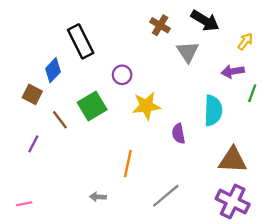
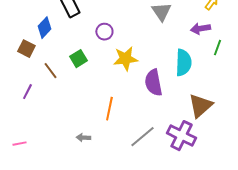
green square: (92, 106) -> (78, 59), size x0.7
purple semicircle: (179, 134) -> (153, 83), size x1.5
brown triangle: (233, 160) -> (200, 106), turned -44
purple cross: (233, 201) -> (181, 136), moved

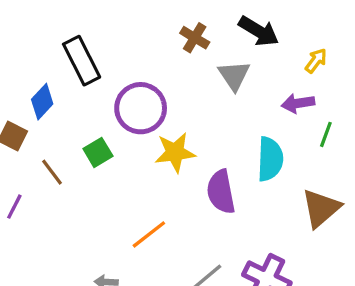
purple circle: (104, 32) -> (141, 108), size x1.8
brown triangle: (200, 106) -> (321, 208), moved
orange line: (109, 109) -> (149, 234), turned 40

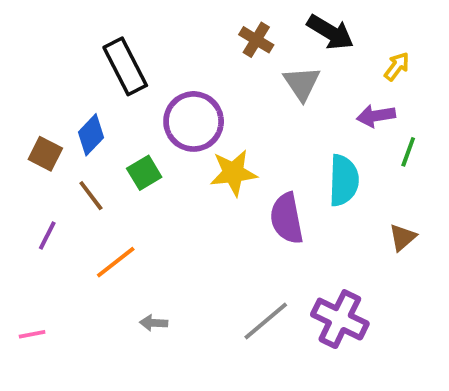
blue diamond: (42, 102) -> (91, 135), moved
brown triangle: (321, 208) -> (403, 237), size x0.6
orange line: (149, 234) -> (116, 262), moved

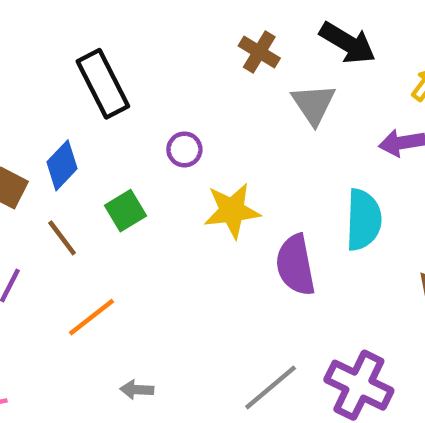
purple circle: (194, 121) -> (184, 149), size x0.5

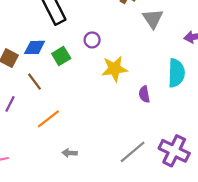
blue diamond: (62, 165) -> (35, 47), turned 45
green square: (126, 211) -> (61, 56), moved
purple semicircle: (295, 265) -> (144, 94), size x0.6

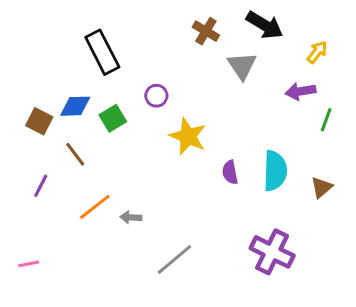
yellow star: (114, 69) -> (188, 136), turned 30
cyan semicircle: (176, 73) -> (275, 171), moved
gray line: (133, 152) -> (174, 259), moved
gray arrow: (70, 153) -> (131, 217), moved

